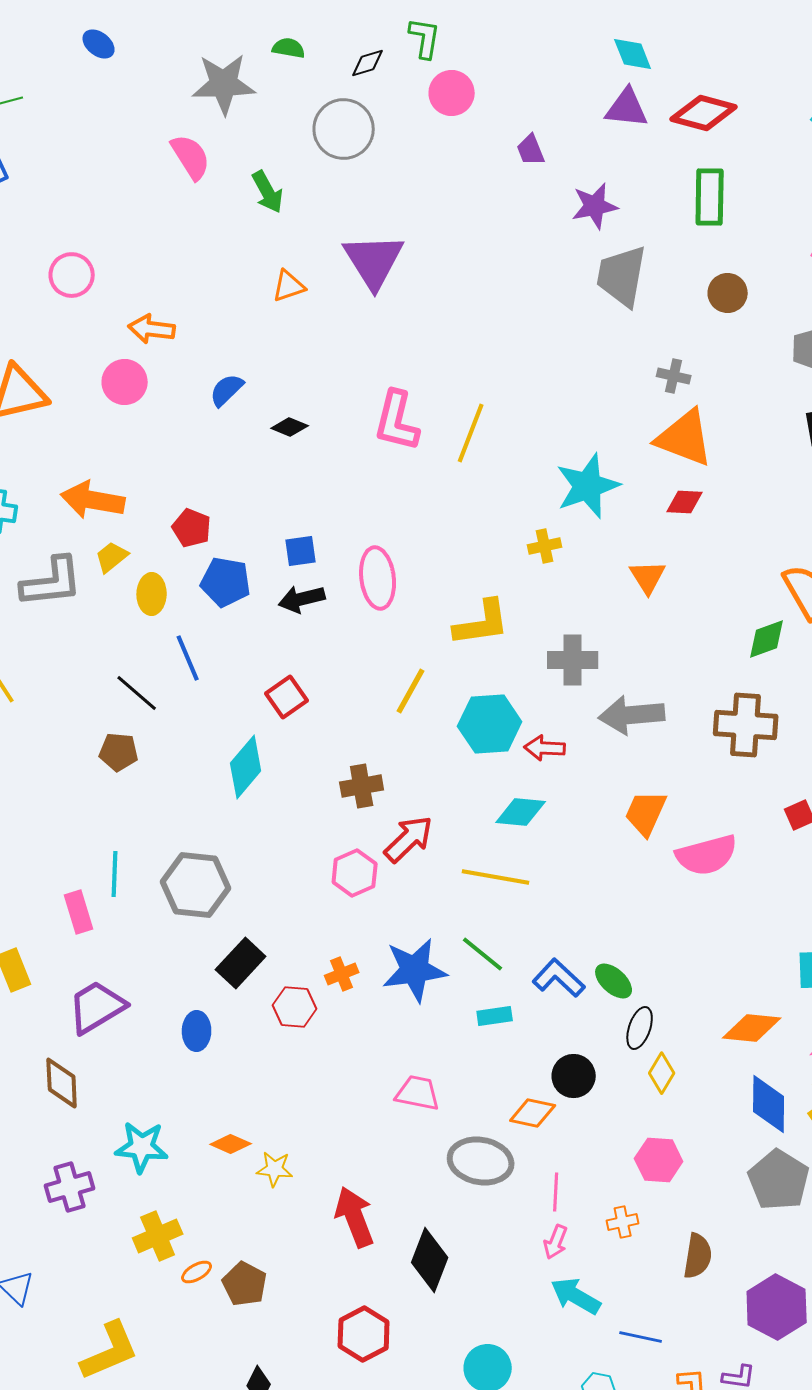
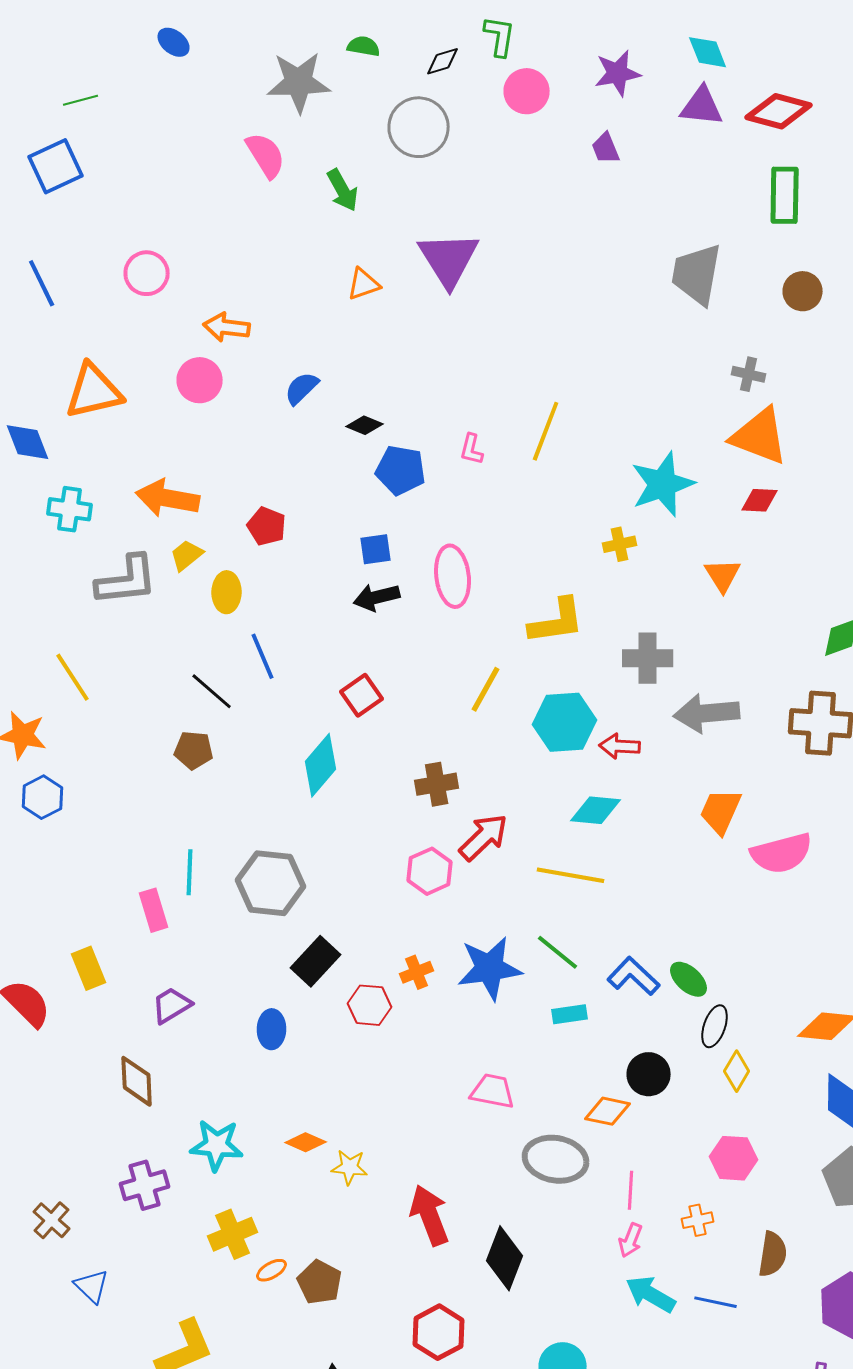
purple star: (595, 206) -> (618, 73), moved
pink L-shape: (397, 421) -> (472, 449), moved, size x0.5
blue pentagon: (226, 582) -> (401, 470), moved
purple trapezoid: (97, 1007) -> (172, 1005), size x0.7
blue line: (641, 1337) -> (716, 1302), moved

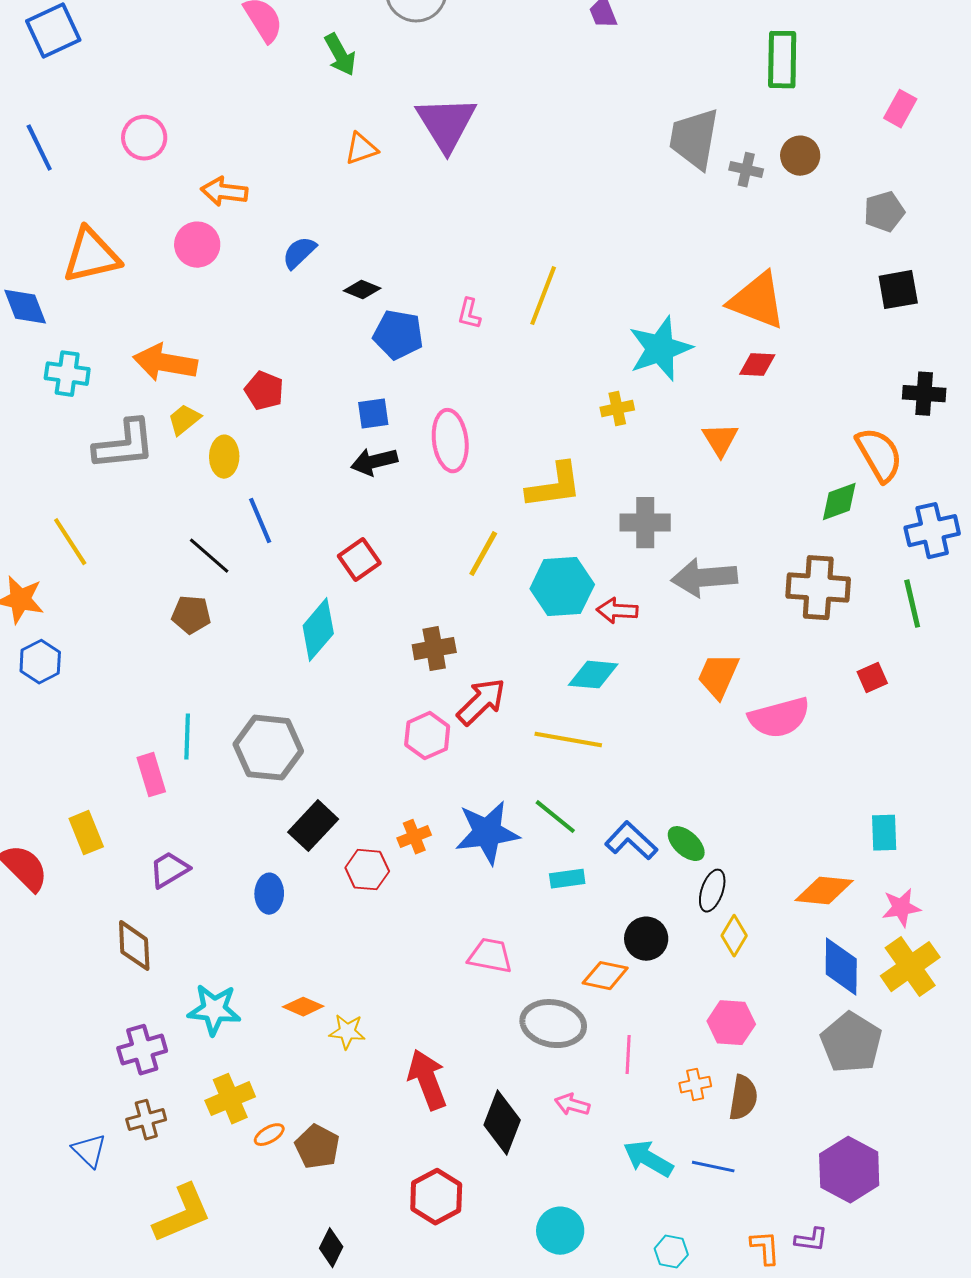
gray cross: (749, 374) -> (746, 170), moved
brown cross: (52, 1220) -> (146, 1120), moved, turned 33
pink arrow: (631, 1240) -> (572, 1105), moved, turned 84
brown semicircle: (773, 1254) -> (743, 1098), moved

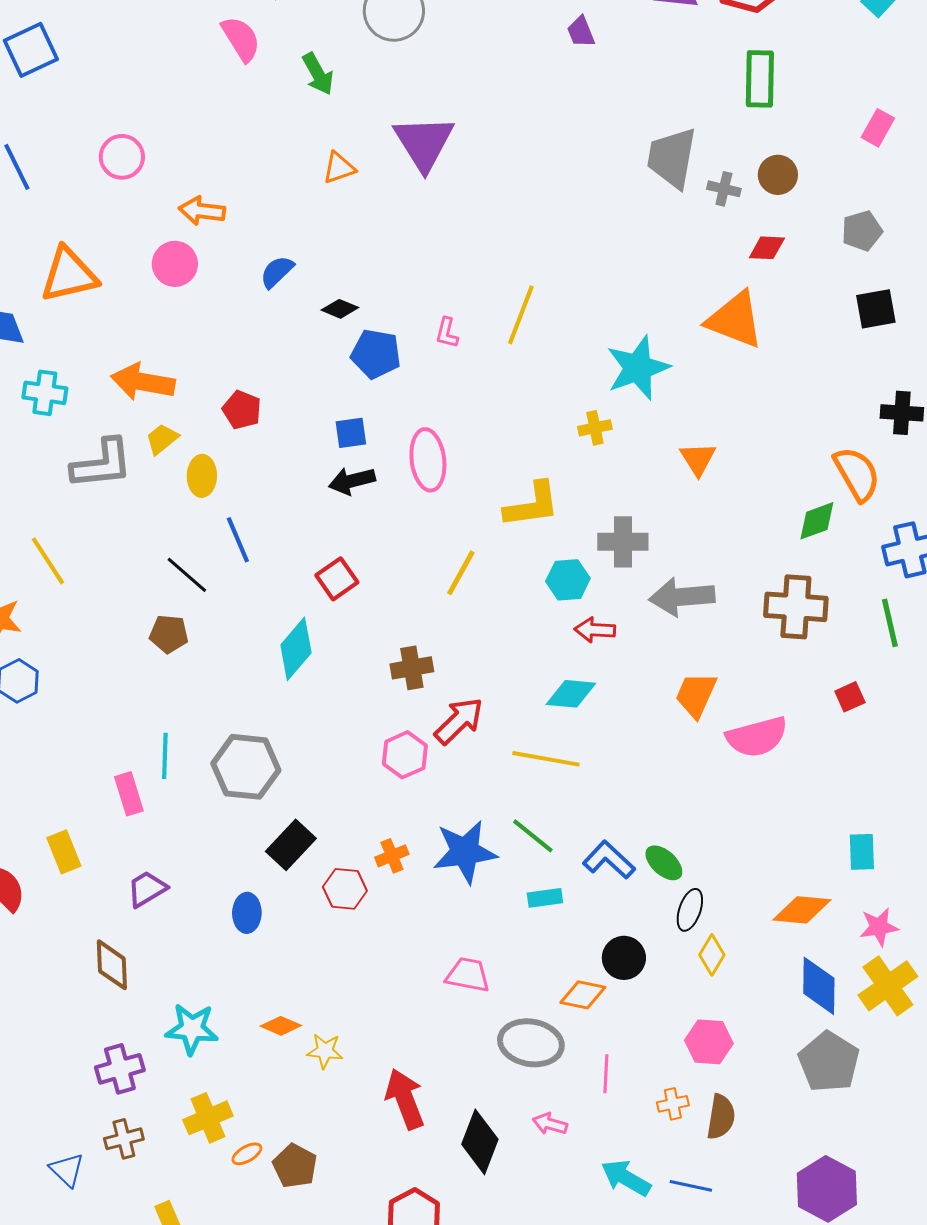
red diamond: (757, 365) -> (767, 248), moved
cyan hexagon: (562, 587) -> (568, 580), moved, size x0.7

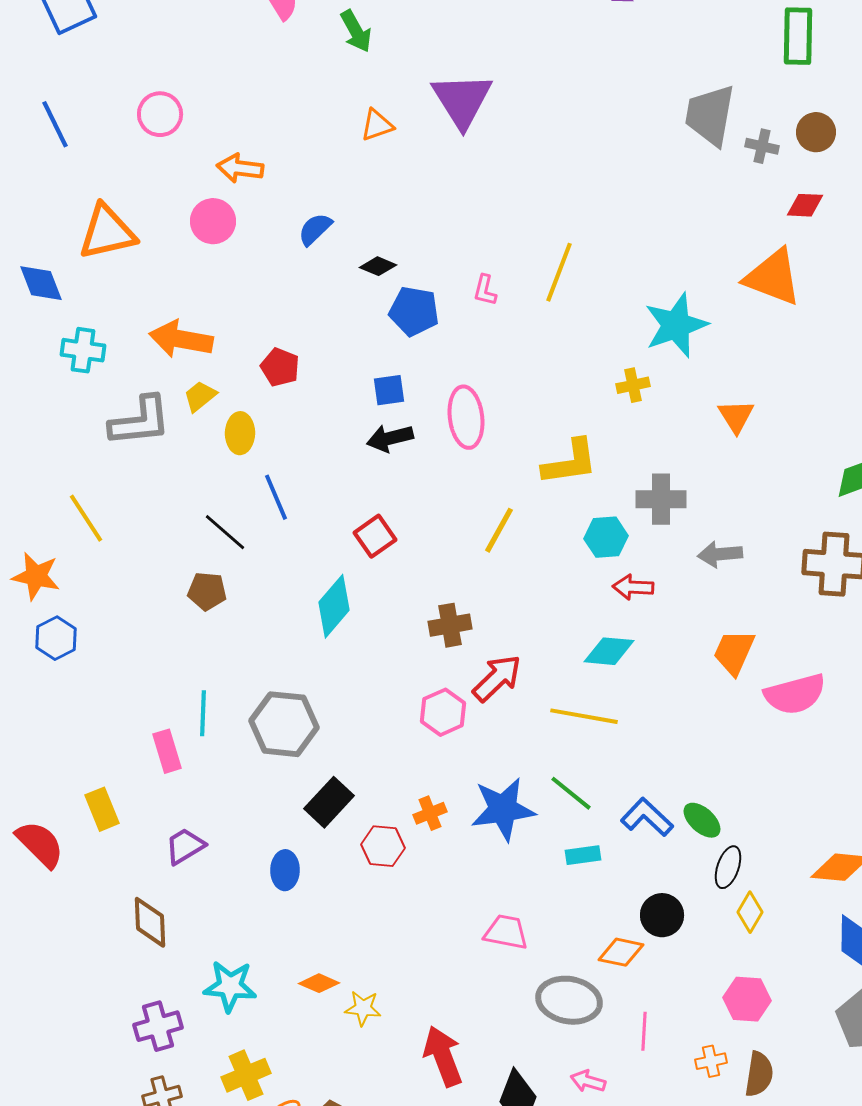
gray arrow: (682, 597) -> (720, 554), size x0.7

